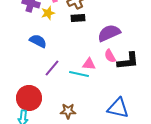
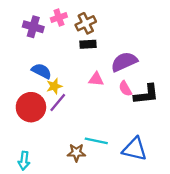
yellow star: (48, 13) -> (54, 86), moved
pink triangle: (89, 64) -> (96, 79), moved
cyan line: (79, 74) -> (96, 141), moved
red circle: (29, 98) -> (31, 107), moved

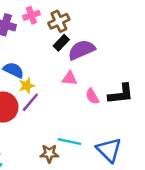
black rectangle: (88, 44) -> (61, 43), turned -42
purple semicircle: (124, 62) -> (82, 50), moved
pink semicircle: (125, 89) -> (92, 96), moved
blue triangle: (135, 149) -> (109, 150), turned 32

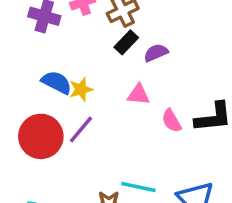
purple semicircle: (82, 50) -> (156, 53), size x0.6
yellow star: (27, 86) -> (81, 89), moved

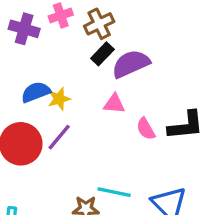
purple semicircle: (156, 53) -> (131, 64), size x1.6
blue semicircle: (57, 82) -> (36, 92), turned -48

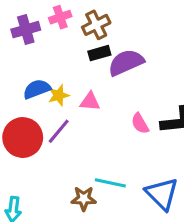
purple cross: (24, 29) -> (26, 30), turned -32
black rectangle: (102, 54) -> (99, 53), turned 30
pink triangle: (114, 104) -> (90, 102), moved

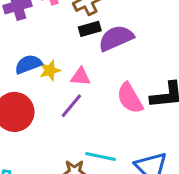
pink semicircle: (140, 123) -> (130, 98), size x1.5
purple line: (59, 131) -> (71, 106), moved

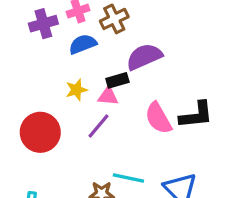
black rectangle: (90, 29) -> (117, 80), moved
blue semicircle: (28, 64) -> (83, 44), moved

